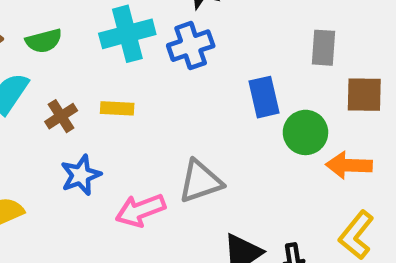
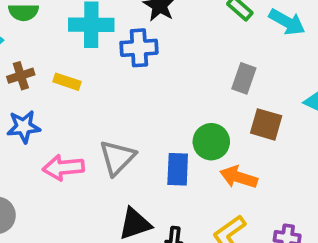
blue rectangle: (264, 97) -> (178, 169), moved
gray triangle: (200, 181) -> (117, 158), turned -42

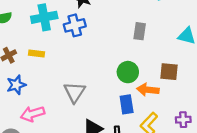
brown square: (266, 124) -> (169, 72), moved
pink arrow: (63, 168) -> (33, 114), moved
blue rectangle: (178, 169) -> (127, 104), moved

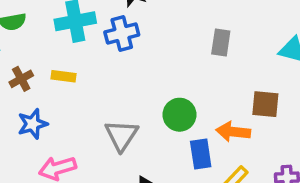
green circle: (128, 72) -> (180, 115), moved

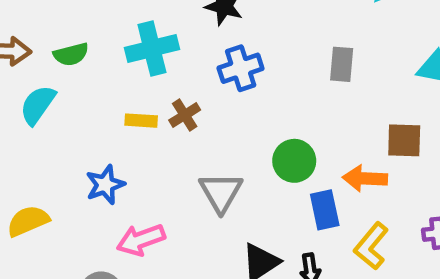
blue cross: (122, 34) -> (241, 68), moved
brown cross: (21, 79) -> (185, 115), moved

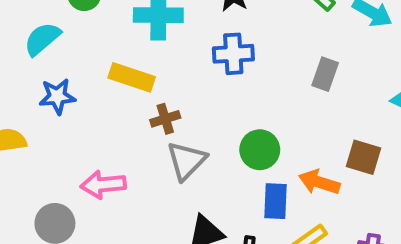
brown cross: (185, 115) -> (165, 119), moved
yellow rectangle: (141, 121) -> (132, 77), size x1.5
blue star: (105, 185) -> (57, 96), moved

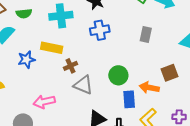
blue star: (57, 96) -> (27, 60), moved
brown square: (364, 157) -> (169, 73), turned -30
gray triangle: (186, 161) -> (83, 85), turned -45

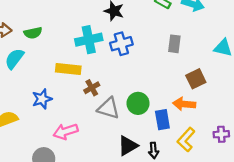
cyan cross: (61, 16) -> (89, 40), moved
blue star: (27, 60) -> (42, 99), moved
brown square: (169, 73) -> (196, 79), moved
green circle: (118, 75) -> (138, 103), moved

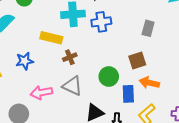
brown square: (196, 79) -> (137, 61), moved
gray triangle: (108, 108) -> (72, 86), moved

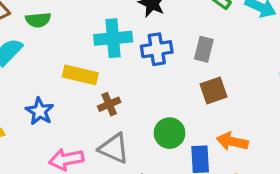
gray rectangle: (148, 28) -> (204, 49), moved
blue star: (25, 61) -> (40, 111), turned -30
brown square: (137, 61) -> (214, 91), moved

